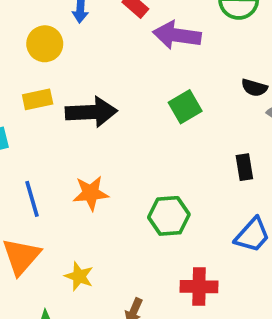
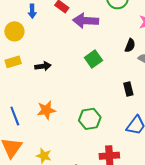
black semicircle: (254, 88) -> (130, 45), turned -80
black arrow: (91, 112) -> (43, 66), size x0.6

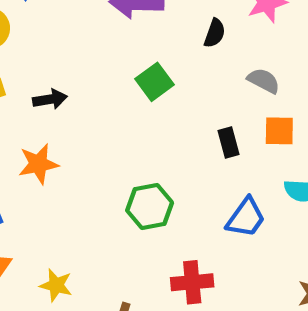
black semicircle: (130, 45) -> (215, 33), moved
orange star: (46, 110) -> (38, 164), moved

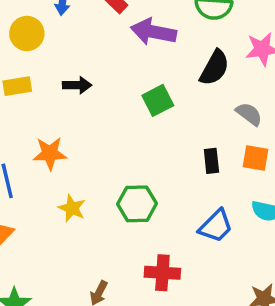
black semicircle: (215, 33) -> (215, 68), size x1.5
black arrow: (50, 99) -> (77, 85), moved
yellow star: (56, 285) -> (72, 208), moved

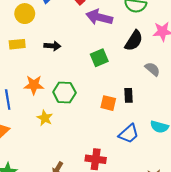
orange square: (255, 158) -> (108, 103), moved
green hexagon: (137, 204) -> (64, 92), moved

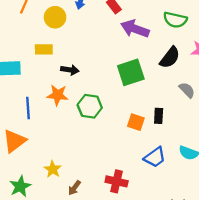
black arrow: (52, 46) -> (70, 70), moved
green square: (99, 58) -> (131, 72), size x1.4
yellow star: (45, 118) -> (53, 169), moved

